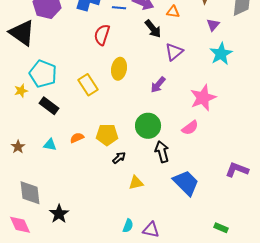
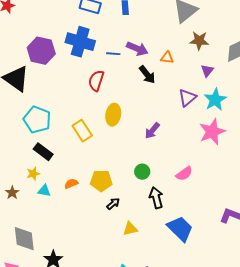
purple triangle: (174, 52) -> (187, 98), moved
yellow star: (21, 91) -> (33, 174), moved
pink star: (203, 98) -> (212, 132), moved
green circle: (148, 126) -> (142, 172), size x0.6

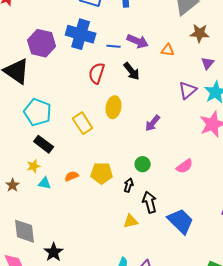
black arrow: (147, 75) -> (132, 71), moved
black arrow: (156, 198) -> (150, 202), moved
black arrow: (113, 204) -> (129, 185), moved, turned -32

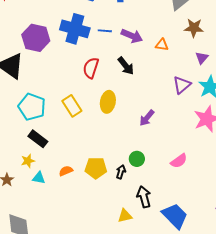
blue line: (114, 46) -> (105, 31), moved
yellow rectangle: (83, 123) -> (72, 106), moved
black arrow: (129, 185) -> (121, 172), moved

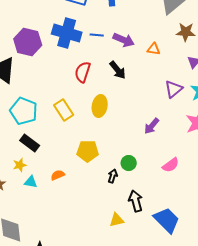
purple arrow: (147, 118) -> (152, 126), moved
yellow pentagon: (96, 168) -> (88, 151), moved

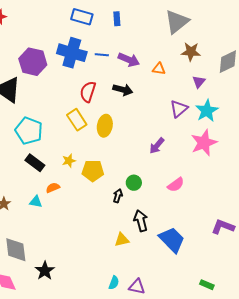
black arrow: (118, 70) -> (123, 90), turned -36
yellow rectangle: (64, 110) -> (77, 120), moved
yellow star: (20, 165) -> (69, 161), moved
orange semicircle: (58, 175) -> (53, 188), moved

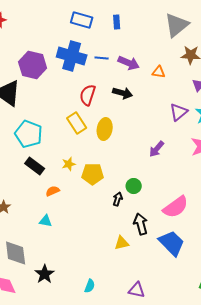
pink semicircle: (176, 185) -> (176, 207), moved, size x1.5
cyan triangle: (36, 202) -> (46, 221), moved
cyan semicircle: (114, 283) -> (90, 286), moved

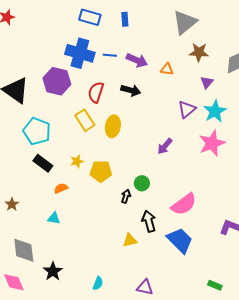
purple hexagon: (33, 65) -> (57, 81), moved

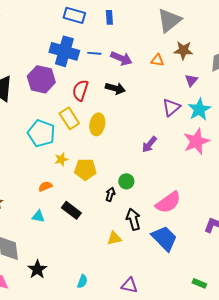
orange triangle: (167, 69) -> (157, 60), moved
cyan pentagon: (37, 131) -> (41, 133), moved
black rectangle: (43, 163) -> (71, 210), moved

